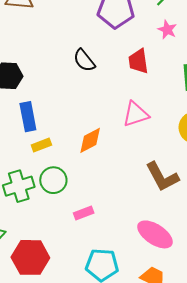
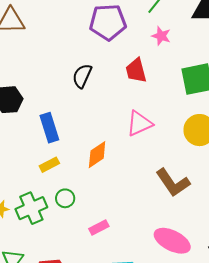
black semicircle: (84, 60) -> (82, 76), turned 70
blue rectangle: (28, 117) -> (49, 128), moved
green circle: (53, 180) -> (65, 198), size x0.7

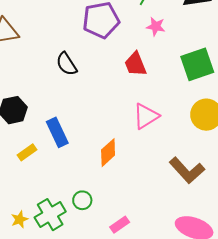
black semicircle: (82, 76) -> (67, 64), moved, turned -50
yellow rectangle: (49, 165) -> (27, 152), moved

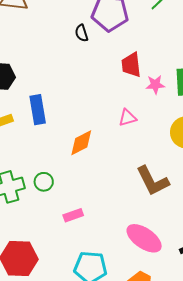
pink star: (156, 26) -> (155, 85), moved, turned -30
black semicircle: (67, 64) -> (82, 33), moved, size x0.7
pink triangle: (146, 116) -> (127, 118), size x0.7

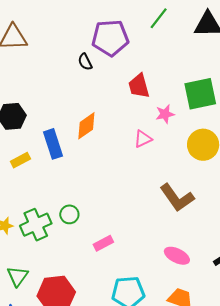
pink star: (155, 85) -> (165, 114), moved
orange diamond: (81, 143) -> (86, 126), moved
pink ellipse: (144, 238) -> (177, 256), size x0.7

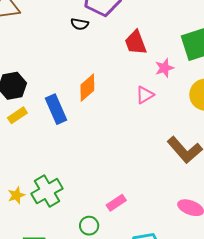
black semicircle: (85, 62) -> (80, 24), turned -48
yellow rectangle: (20, 160) -> (17, 115), moved
green circle: (69, 214) -> (89, 226), moved

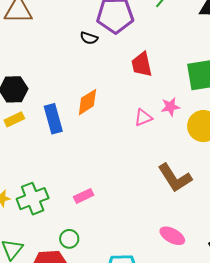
pink star: (164, 68) -> (170, 107), moved
pink rectangle: (116, 203) -> (84, 196), moved

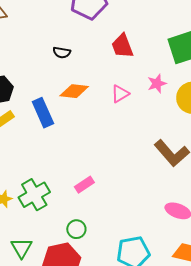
black semicircle: (89, 38) -> (62, 52), moved
orange diamond: (87, 102) -> (74, 91), turned 48
pink triangle: (143, 118) -> (120, 94), moved

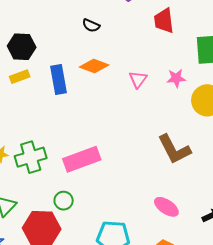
red trapezoid: (122, 46) -> (164, 21), moved
pink triangle: (120, 94) -> (138, 79), turned -36
pink rectangle: (84, 185) -> (82, 159), size x1.8

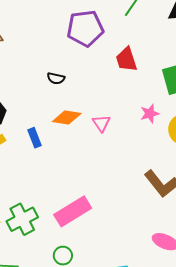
pink triangle: (138, 79) -> (101, 123), moved
blue rectangle: (59, 80) -> (34, 138), size x0.7

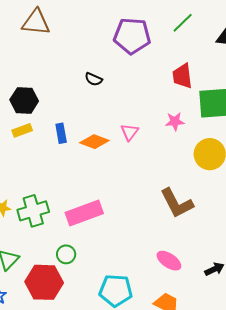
red trapezoid: (126, 60) -> (182, 76), moved
pink star: (150, 114) -> (175, 122), moved
orange diamond: (67, 118) -> (94, 142), moved

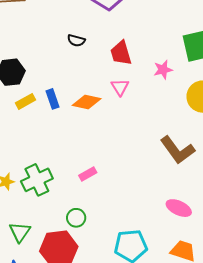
red trapezoid: (182, 76) -> (121, 53), moved
yellow rectangle: (22, 130) -> (26, 101), moved
pink rectangle: (84, 213) -> (88, 174), size x0.5

